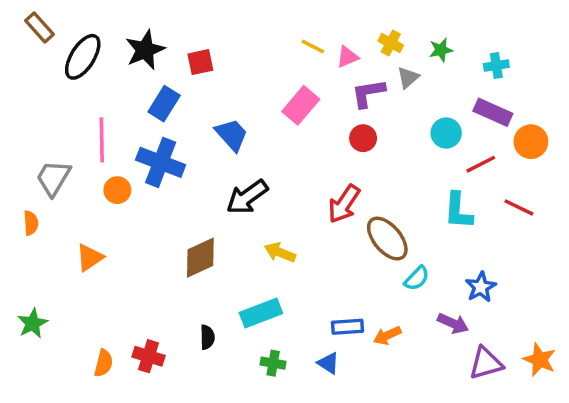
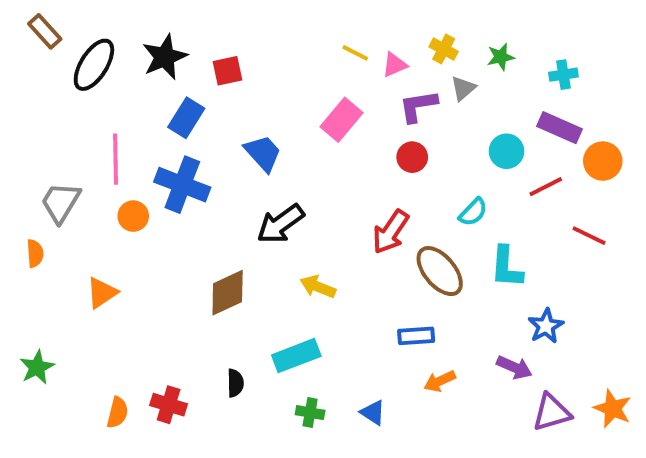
cyan L-shape: (458, 211) -> (506, 267), moved
cyan semicircle: (417, 278) -> (473, 212), moved
blue rectangle: (347, 327) -> (416, 336), moved

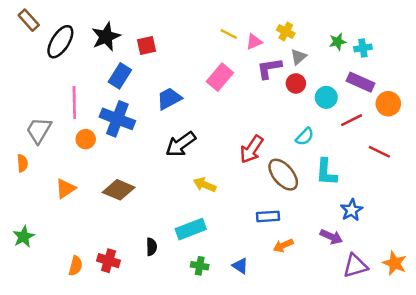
green star: (501, 57) -> (338, 42), moved
blue trapezoid: (263, 153) -> (169, 99), turned -76
red circle: (412, 157) -> (296, 83), moved
brown diamond: (228, 293) -> (119, 190), moved, turned 48

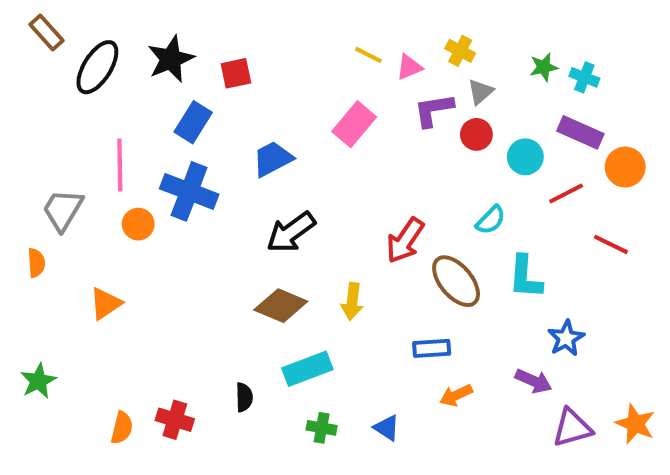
cyan cross: (363, 48) -> (584, 77), turned 30
yellow arrow: (205, 185) -> (352, 302), moved, turned -105
brown diamond: (119, 190) -> (281, 306), moved

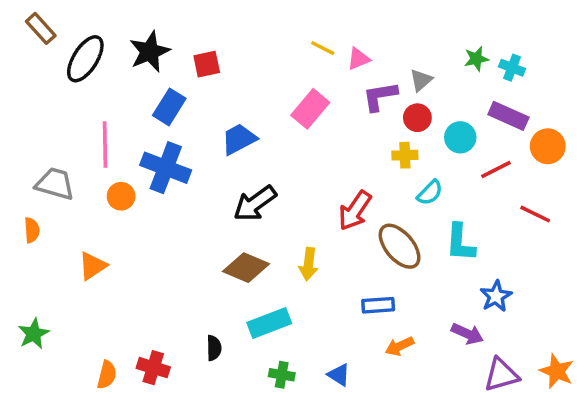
yellow cross: (460, 51) -> (405, 155), moved, turned -30
gray trapezoid: (63, 210) -> (55, 184), turned 75

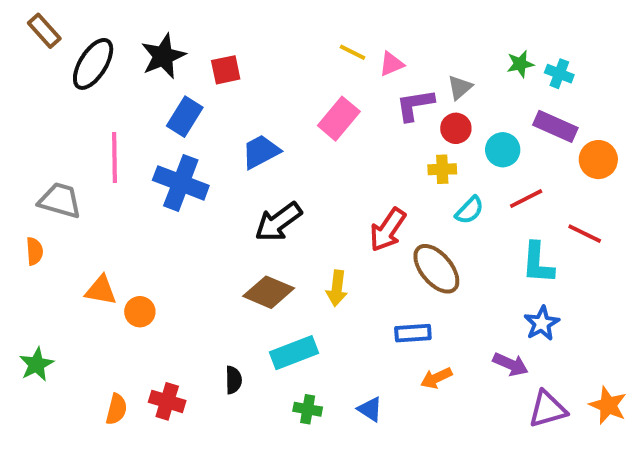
red line: (496, 169) -> (526, 199), moved
orange circle: (121, 196) -> (140, 312), moved
cyan L-shape: (460, 243) -> (538, 263), moved
orange triangle: (92, 266) -> (101, 290), turned 44

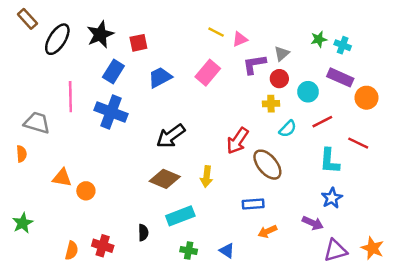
blue trapezoid: (261, 152) -> (160, 77), moved

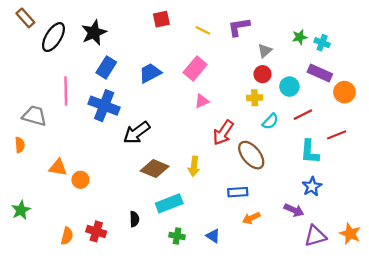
pink triangle: (240, 39) -> (202, 101), moved
red square: (138, 43) -> (161, 19), moved
purple L-shape: (254, 64) -> (239, 27), moved
black arrow: (171, 136) -> (137, 133), moved
red line: (358, 143) -> (337, 135), turned -48

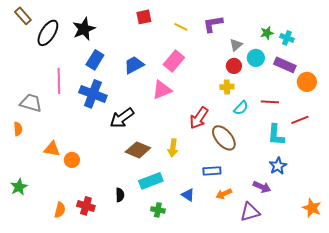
cyan circle: (289, 87) -> (256, 58), moved
pink triangle: (202, 101) -> (162, 90), moved, size x1.5
red line: (303, 115) -> (270, 102), turned 30
blue triangle: (213, 236) -> (188, 195), moved
purple triangle: (315, 236) -> (250, 212), moved

